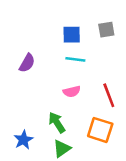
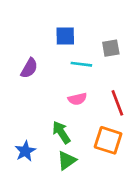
gray square: (106, 30) -> (111, 48), moved
blue square: (72, 35) -> (65, 36), moved

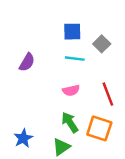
blue square: (65, 36) -> (72, 32), moved
gray square: (111, 48) -> (102, 44), turned -35
green arrow: (61, 132) -> (70, 122), moved

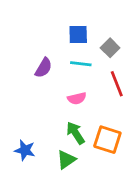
purple semicircle: (27, 62) -> (44, 68), moved
red line: (108, 94) -> (117, 84), moved
blue star: (23, 138) -> (25, 150), turned -30

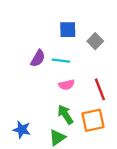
cyan line: (81, 64) -> (61, 61), moved
red line: (117, 84) -> (100, 89), moved
orange square: (107, 140) -> (93, 120), turned -30

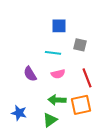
gray square: (95, 41) -> (80, 45), moved, turned -32
purple semicircle: (38, 58) -> (30, 74), moved, turned 119
green arrow: (65, 115) -> (57, 100), turned -54

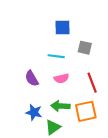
blue star: (19, 113) -> (34, 112), moved

